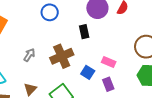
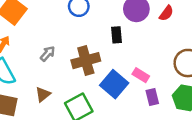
blue square: (88, 72) -> (114, 84), size x1.6
purple rectangle: (108, 84) -> (152, 97), moved

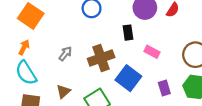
pink rectangle: (141, 75) -> (152, 52), moved

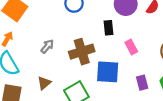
pink rectangle: (152, 52) -> (131, 47), turned 32
blue square: (128, 78) -> (108, 72), turned -35

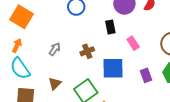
brown cross: (82, 52) -> (87, 51), size x0.6

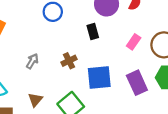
pink rectangle: (133, 43) -> (134, 42), moved, turned 72
purple rectangle: (146, 75) -> (137, 83), size x1.5

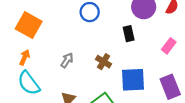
brown cross: (69, 61) -> (104, 62), turned -35

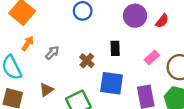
black rectangle: (129, 34) -> (115, 48), moved
orange arrow: (25, 57) -> (28, 43), moved

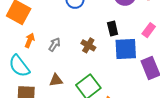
blue square: (112, 83) -> (126, 49), moved
brown triangle: (46, 90) -> (56, 80), turned 40

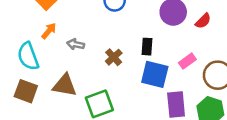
gray arrow: (54, 45) -> (76, 44), turned -128
brown triangle: (56, 80) -> (65, 85), size x1.5

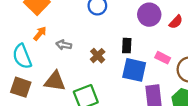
pink rectangle: (187, 61) -> (163, 58), turned 64

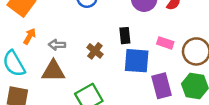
brown triangle: (55, 81) -> (53, 71), moved

